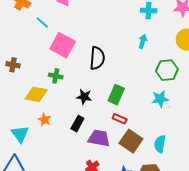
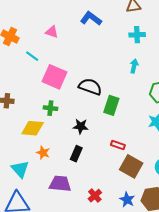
black semicircle: (97, 58) -> (90, 87), turned -70
green rectangle: (116, 95) -> (111, 105), moved
purple trapezoid: (99, 138) -> (60, 184), moved

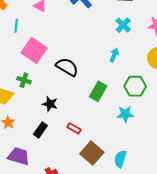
cyan cross: (137, 35) -> (123, 25), turned 35
cyan line: (32, 56) -> (16, 26), turned 48
green rectangle: (111, 105) -> (98, 91), moved
red rectangle: (118, 145) -> (74, 128), moved

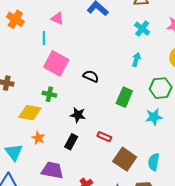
cyan line: (16, 26) -> (44, 38), moved
black semicircle: (67, 67) -> (91, 76), size x0.7

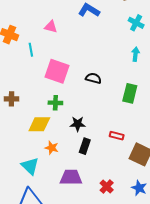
cyan line: (44, 38) -> (31, 50), moved
black star: (78, 115) -> (78, 124), moved

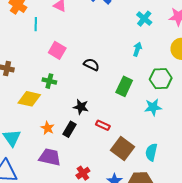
pink square: (57, 71) -> (57, 50), size x0.7
black star: (78, 124) -> (81, 107), moved
orange star: (52, 148) -> (48, 128), moved

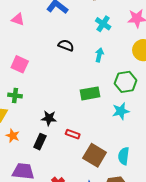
black semicircle: (91, 64) -> (66, 45), moved
green rectangle: (124, 86) -> (90, 93), turned 60
orange star: (48, 128) -> (13, 136), moved

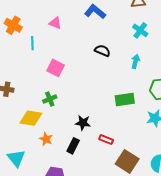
green cross: (15, 96) -> (50, 99), turned -32

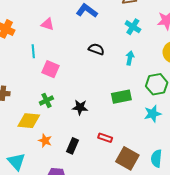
cyan line: (32, 43) -> (33, 51), moved
black star: (83, 123) -> (80, 107), moved

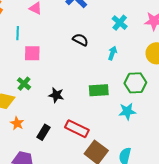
pink square: (50, 69) -> (32, 53), turned -30
green cross: (46, 100) -> (24, 84), turned -32
red rectangle: (105, 138) -> (77, 129), size x1.6

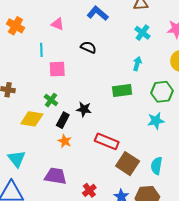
black semicircle: (80, 40) -> (88, 47), moved
green rectangle: (99, 90) -> (122, 91), moved
orange star: (17, 123) -> (65, 141), moved
black rectangle: (43, 132) -> (63, 120), moved

